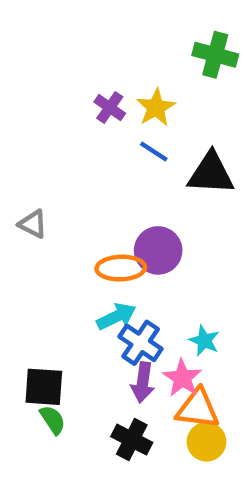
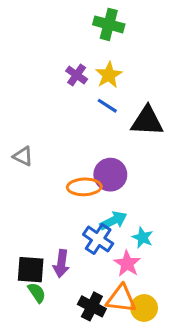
green cross: (215, 55) -> (109, 24), moved
cyan arrow: (116, 316) -> (113, 221), moved
purple arrow: (143, 382) -> (61, 264), moved
orange triangle: (198, 409) -> (121, 299), moved

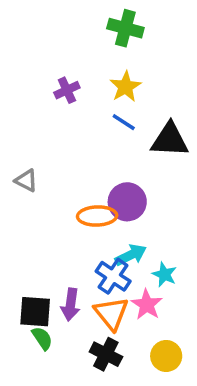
purple cross: (77, 75) -> (67, 90), moved, turned 30
orange triangle: (121, 299) -> (111, 313), moved, turned 44

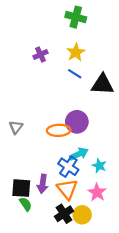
gray triangle: (26, 181) -> (16, 127), moved, turned 40
pink star: (147, 305) -> (97, 192), moved
black cross: (106, 354) -> (64, 214), turned 30
yellow circle: (166, 356) -> (82, 215), moved

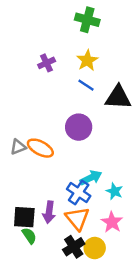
purple circle: (77, 122) -> (79, 127), moved
gray triangle: (16, 127) -> (18, 147), turned 32
orange ellipse: (59, 130) -> (40, 148), moved, turned 30

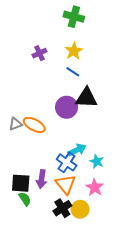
black triangle: (118, 97) -> (86, 98), moved

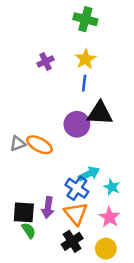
blue line: (73, 72) -> (84, 83), turned 64
yellow circle: (80, 209) -> (106, 249), moved

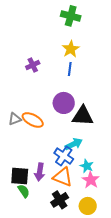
purple cross: (46, 61) -> (33, 65), moved
black triangle: (100, 113) -> (83, 116), moved
cyan star: (112, 187) -> (87, 166), moved
orange triangle: (76, 214) -> (63, 177), turned -30

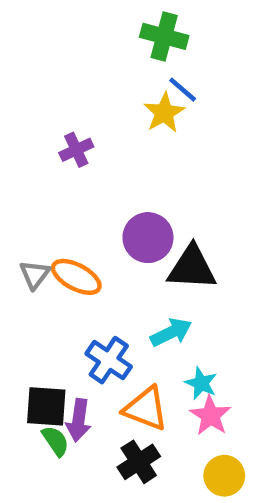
blue line: (70, 69) -> (183, 90), moved, turned -56
gray triangle: (15, 119) -> (35, 275), turned -32
blue cross: (64, 156) -> (109, 360), moved
purple arrow: (40, 172) -> (79, 420), moved
yellow circle: (88, 206) -> (224, 476), moved

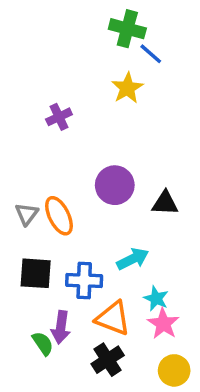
blue line: (183, 90) -> (151, 54), moved
black triangle: (192, 268) -> (165, 203), moved, size x0.7
orange ellipse: (76, 277) -> (59, 216), turned 36
blue cross: (109, 360) -> (84, 281), turned -32
black square: (46, 406) -> (36, 273), moved

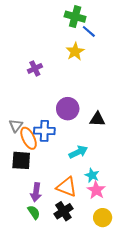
orange ellipse: (59, 216) -> (29, 138), moved
blue cross: (84, 281) -> (44, 131), moved
green semicircle: (43, 343) -> (34, 212), moved

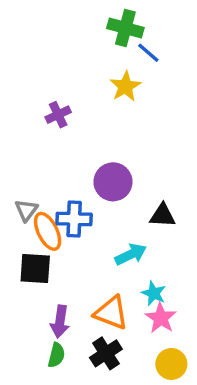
black triangle: (97, 119) -> (163, 215), moved
green semicircle: (34, 212) -> (56, 355), turned 48

